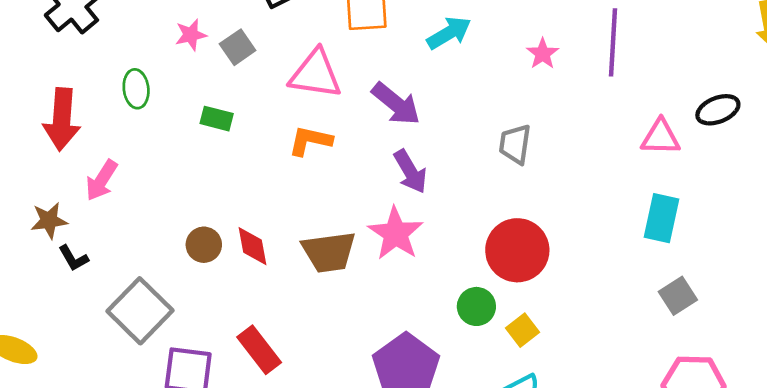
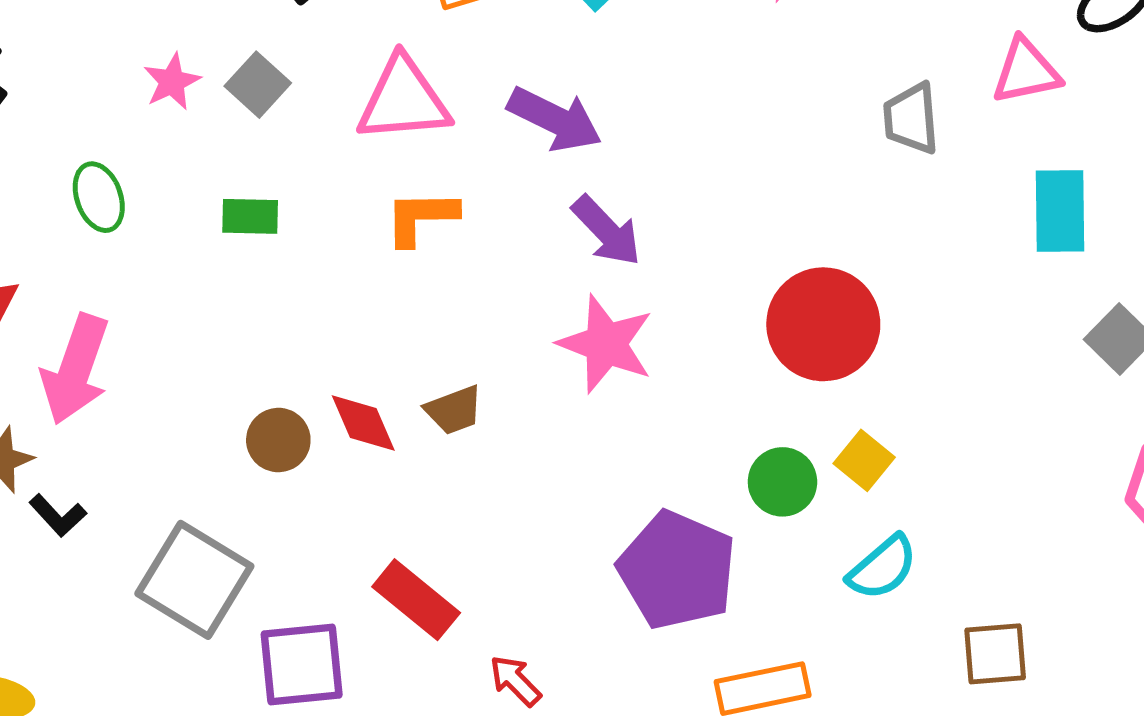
gray trapezoid: (515, 144) -> (911, 119), moved
pink arrow: (102, 180) -> (75, 369), size x1.4
brown trapezoid: (329, 252) -> (454, 410), moved, size x0.6
green circle: (476, 306) -> (782, 482), moved

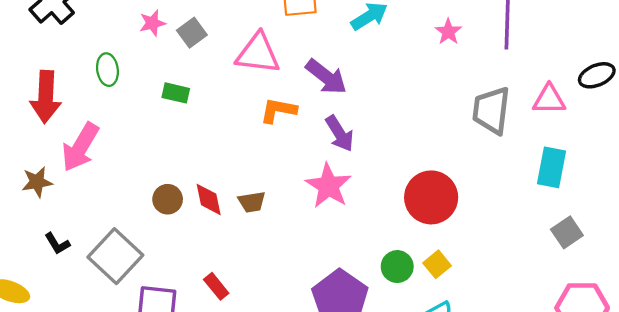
gray trapezoid: (911, 119) -> (491, 110), size x1.4
orange L-shape: (421, 217) -> (278, 110), moved
black L-shape: (58, 515) -> (57, 244), moved
red rectangle: (416, 600) -> (216, 286), size x0.7

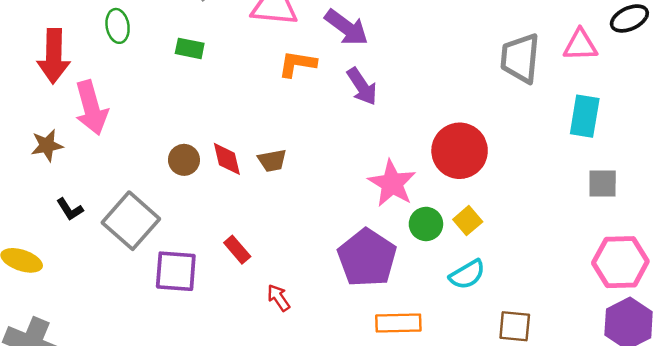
pink arrow: (80, 147) -> (91, 108), turned -45
pink star: (328, 186) -> (392, 183), moved
gray square: (567, 232) -> (603, 184), turned 36

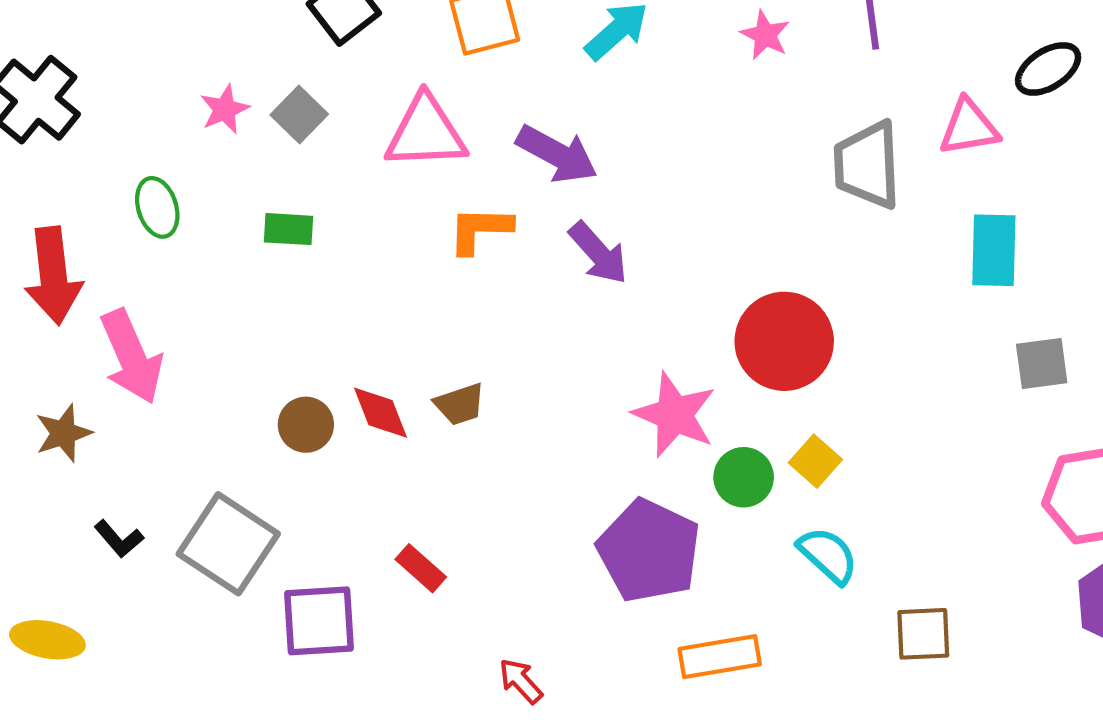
cyan semicircle: (467, 274) -> (828, 555), turned -99
red arrow: (279, 298) -> (521, 681), moved

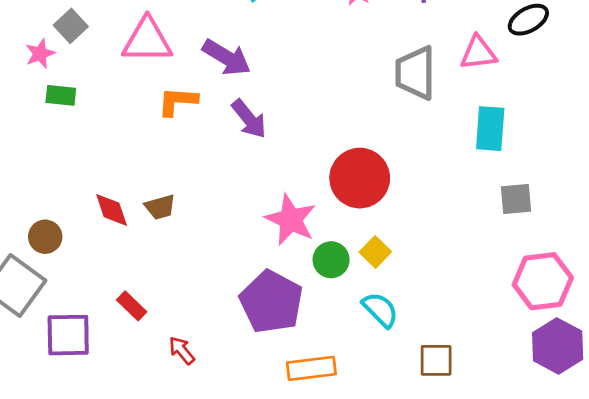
pink star: (225, 109) -> (40, 54), moved
brown circle: (306, 425) -> (45, 237), moved
red arrow: (521, 681) -> (182, 350), moved

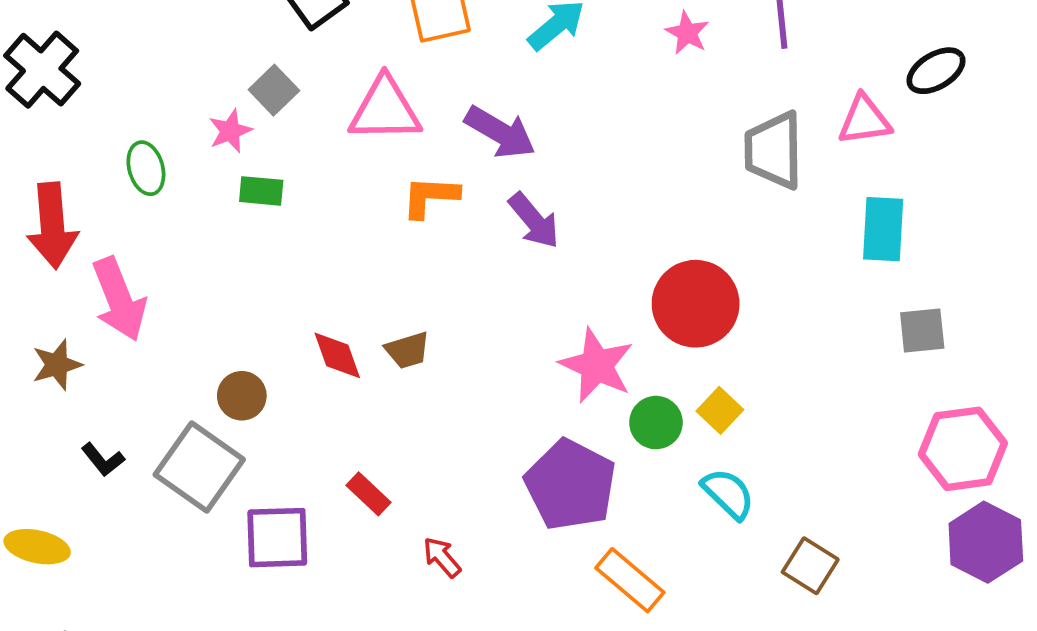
brown square: (436, 360) -> (810, 566), turned 33
orange rectangle: (311, 368) -> (630, 580), turned 48

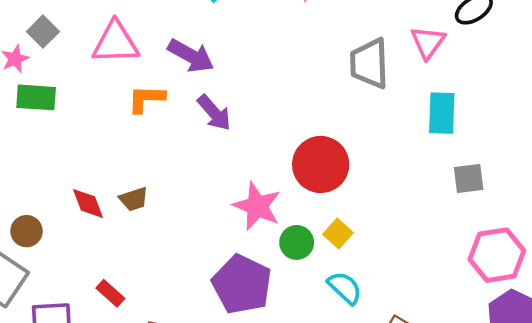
pink triangle: (864, 120) -> (428, 42), turned -45
green rectangle: (261, 191) -> (36, 97), size x1.4

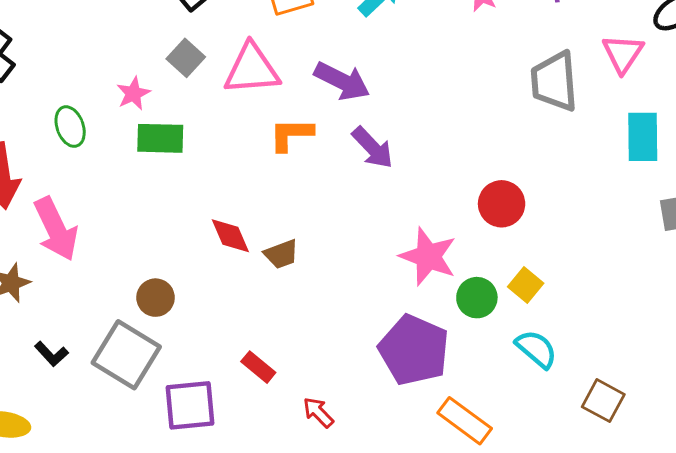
gray square: (43, 32) -> (186, 58), moved
red circle: (321, 164) -> (502, 204), size x0.7
red diamond: (88, 203) -> (230, 236), moved

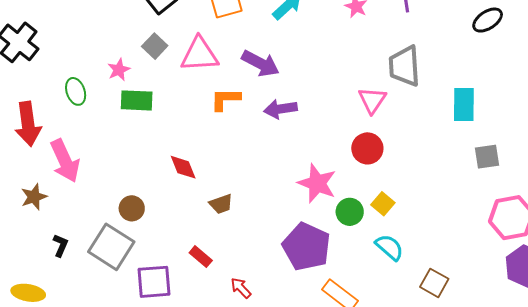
pink triangle: (623, 53) -> (372, 100), moved
purple arrow: (373, 148) -> (281, 109), turned 124
brown trapezoid: (281, 254) -> (221, 204), moved
black L-shape: (51, 354) -> (60, 245), turned -115

